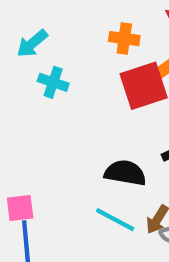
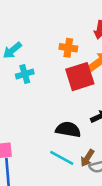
cyan cross: (53, 82) -> (25, 74), turned -36

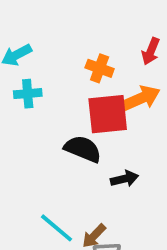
black semicircle: (68, 130) -> (83, 149), moved

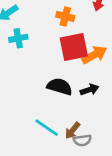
orange arrow: (141, 98) -> (94, 55), moved
black semicircle: (83, 149) -> (60, 87), moved

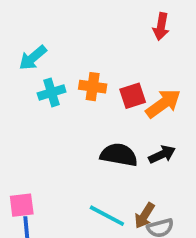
orange cross: (65, 16) -> (93, 87), moved
red square: (74, 47) -> (133, 96), size x0.6

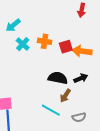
cyan cross: (52, 92) -> (23, 44), turned -32
orange arrow: (163, 104) -> (82, 51), turned -138
brown arrow: (145, 216) -> (65, 96), moved

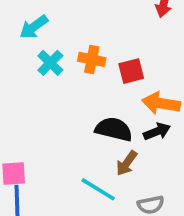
orange arrow: (82, 51) -> (161, 103), moved

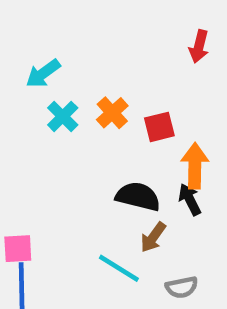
orange cross: (92, 59) -> (112, 113), turned 36
orange arrow: (161, 103) -> (195, 166), turned 81
black arrow: (157, 131) -> (190, 200), turned -96

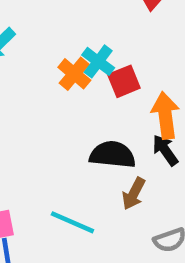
cyan cross: (63, 116) -> (98, 61), moved
cyan line: (119, 268) -> (72, 222), moved

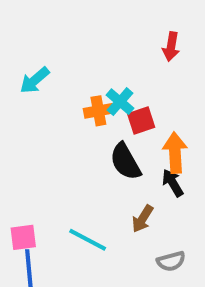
orange cross: (74, 74) -> (98, 111), turned 36
black semicircle: (112, 155) -> (125, 161), moved, turned -129

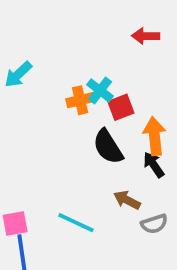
red arrow: (171, 47) -> (146, 36), turned 84
brown arrow: (143, 219) -> (127, 200), turned 88
gray semicircle: (171, 261) -> (154, 224), moved

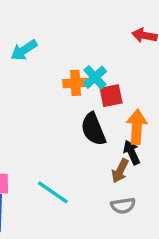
brown arrow: (127, 200) -> (120, 171), moved, turned -100

